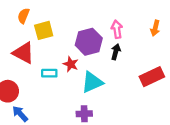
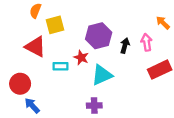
orange arrow: (155, 28) -> (163, 23), turned 120
pink arrow: (117, 29) -> (147, 42), moved

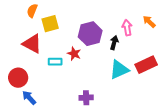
pink arrow: (147, 42) -> (127, 28), moved
cyan triangle: (102, 75) -> (119, 70), moved

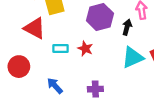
red star: (74, 54) -> (85, 49), moved
blue arrow: (29, 98) -> (55, 86), moved

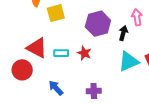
red triangle: (35, 28) -> (37, 48), moved

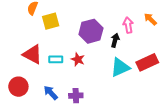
red circle: (22, 70) -> (18, 87), moved
purple cross: (94, 91) -> (76, 96), moved

